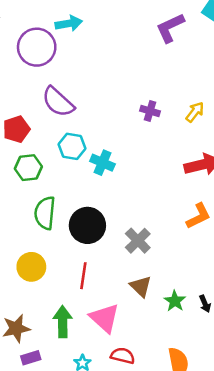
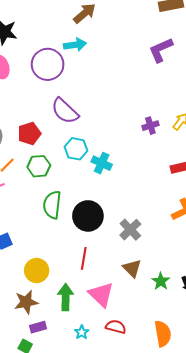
purple cross: (150, 111) -> (150, 126), moved, turned -35
yellow circle: (31, 267) -> (37, 271), moved

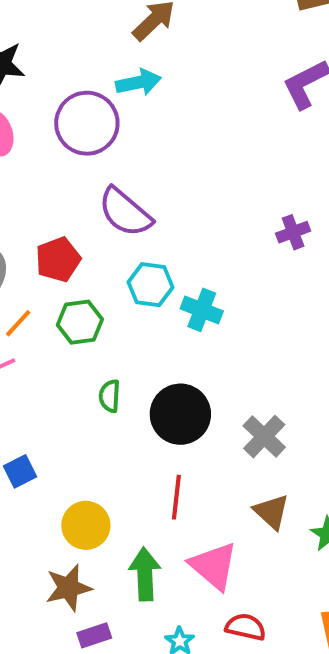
green semicircle: (52, 205) -> (110, 396), size x0.6

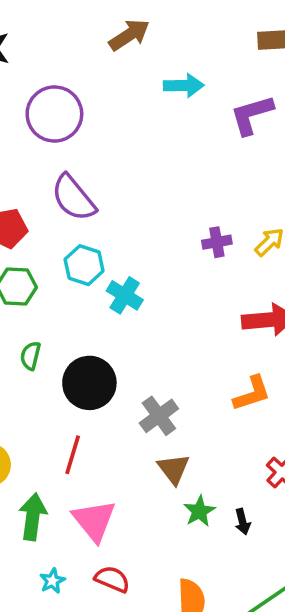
cyan arrow: (138, 82) -> (184, 85), moved
brown triangle: (271, 512) -> (174, 469), moved

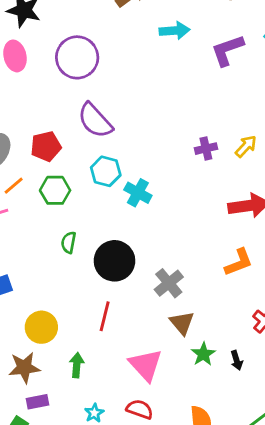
green arrow: (33, 517) -> (77, 365), size x0.7
pink triangle: (94, 521) -> (146, 365), moved

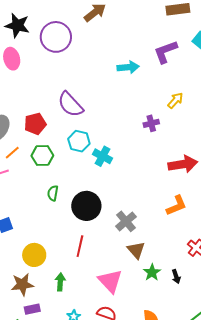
cyan arrow: (175, 31) -> (128, 67), moved
purple circle: (77, 57) -> (56, 37), moved
yellow arrow: (246, 146) -> (175, 100), moved

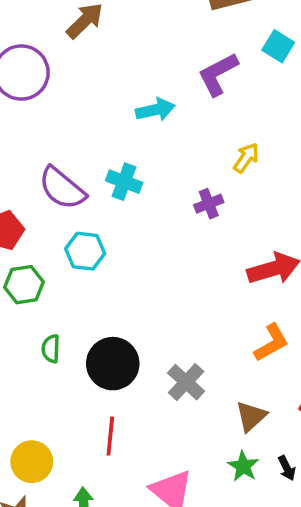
cyan cross: (102, 156) -> (124, 182), moved
brown triangle: (136, 250) -> (251, 416), moved, turned 36

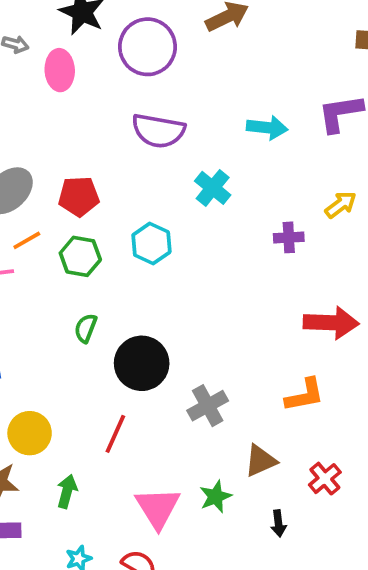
purple semicircle: (62, 188) -> (158, 131), moved, turned -48
green star: (243, 466) -> (216, 497), moved

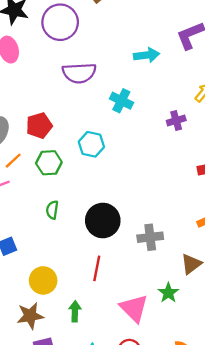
green semicircle: (86, 328) -> (52, 210), moved
gray cross: (208, 406) -> (150, 237), turned 35

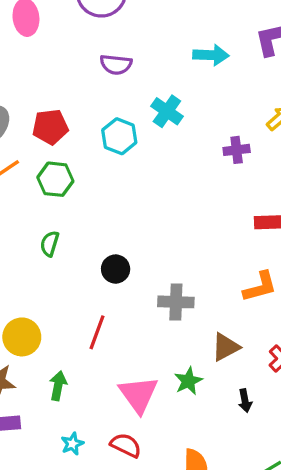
purple semicircle: (79, 73) -> (116, 64), size x0.7
cyan hexagon: (91, 144) -> (119, 136), moved
black circle: (103, 220) -> (116, 269), size x0.6

